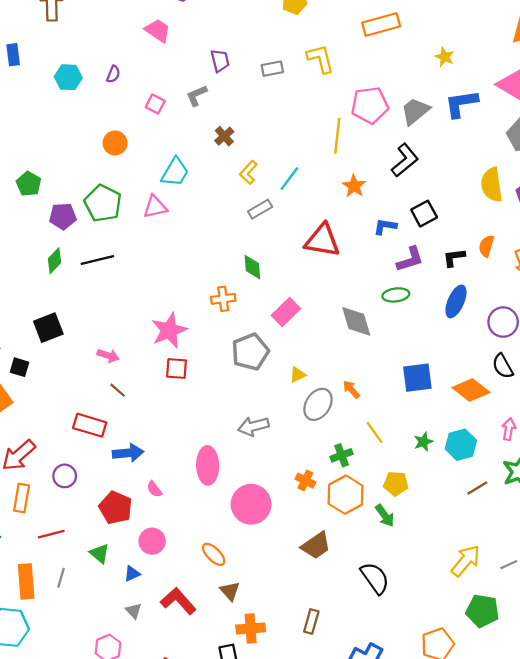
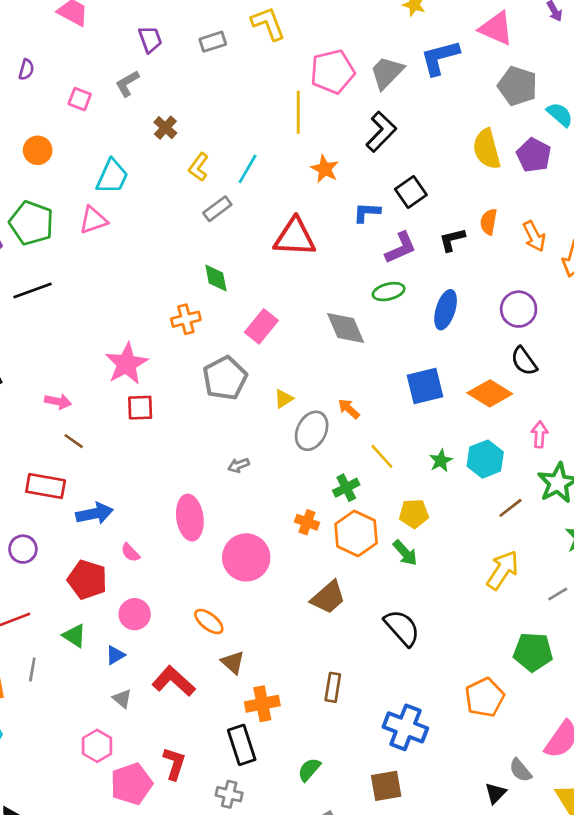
blue ellipse: (456, 301) -> (446, 310), moved
gray arrow: (253, 426) -> (239, 465), size x0.6
yellow arrow: (466, 561) -> (503, 570), moved

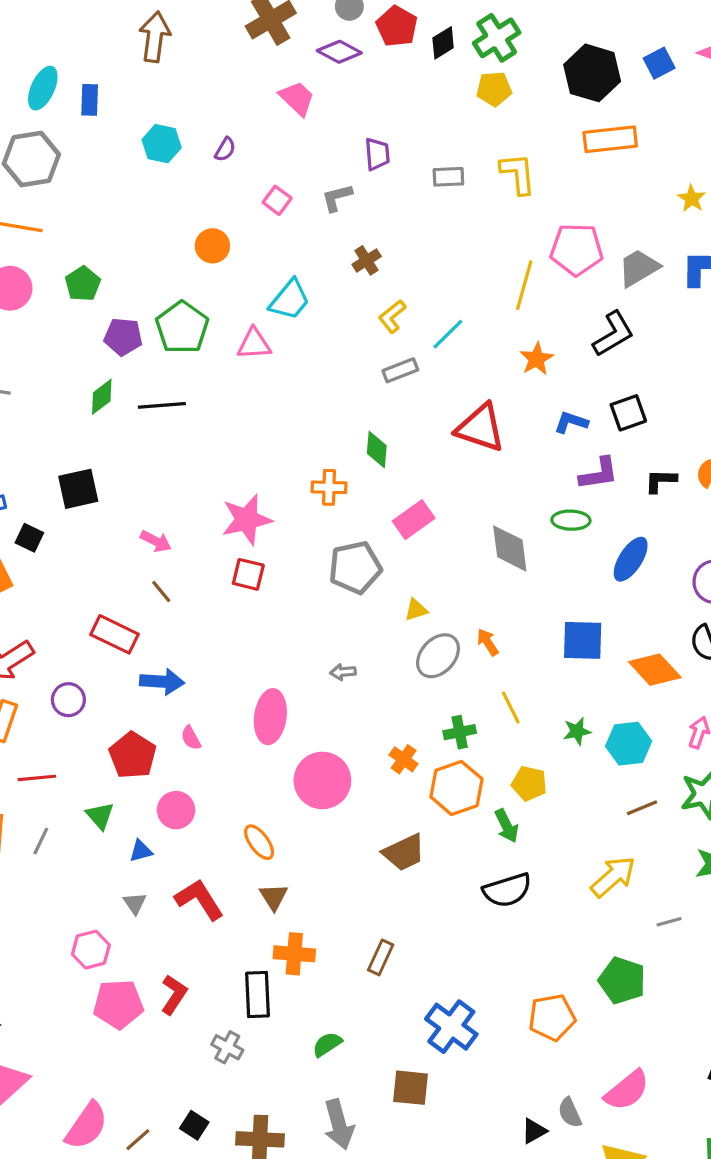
black semicircle: (402, 628) -> (507, 890), moved, turned 99

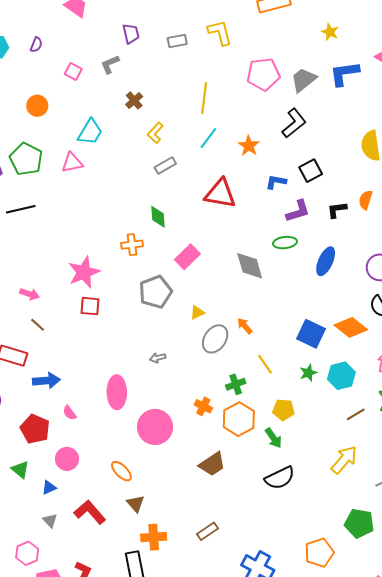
yellow line: (524, 285) -> (204, 98), moved
cyan line: (448, 334) -> (208, 138), moved
blue square: (583, 640) -> (311, 334), moved, turned 32
brown rectangle: (381, 957) -> (207, 531), turned 40

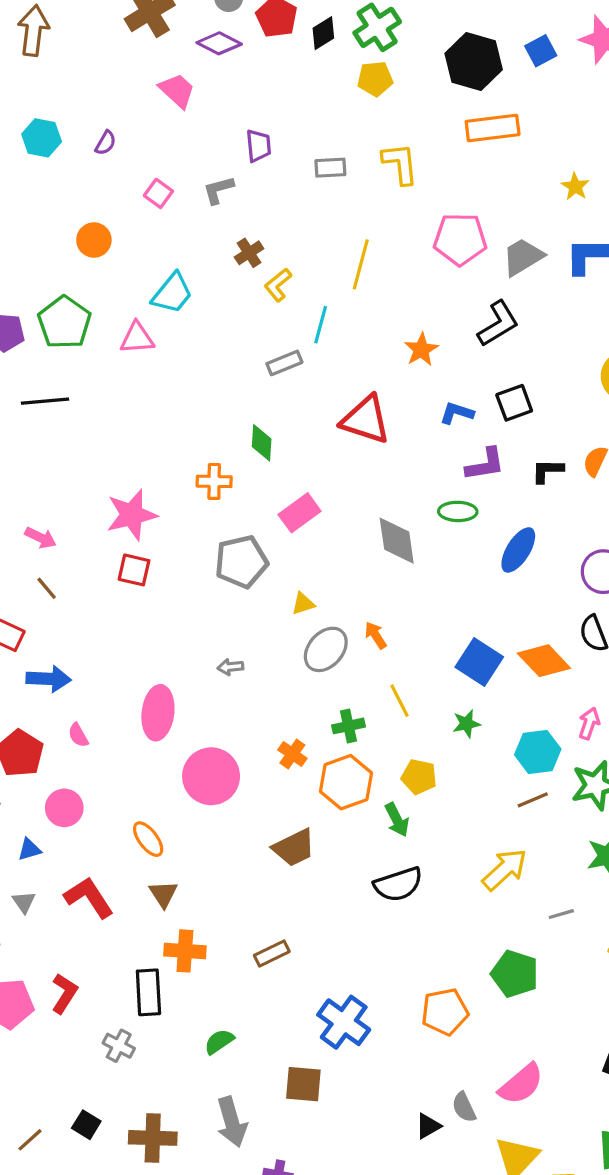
yellow L-shape: (155, 133) -> (278, 285), moved
cyan line: (208, 138) -> (321, 325), moved, turned -30
cyan hexagon: (341, 376) -> (538, 752), moved

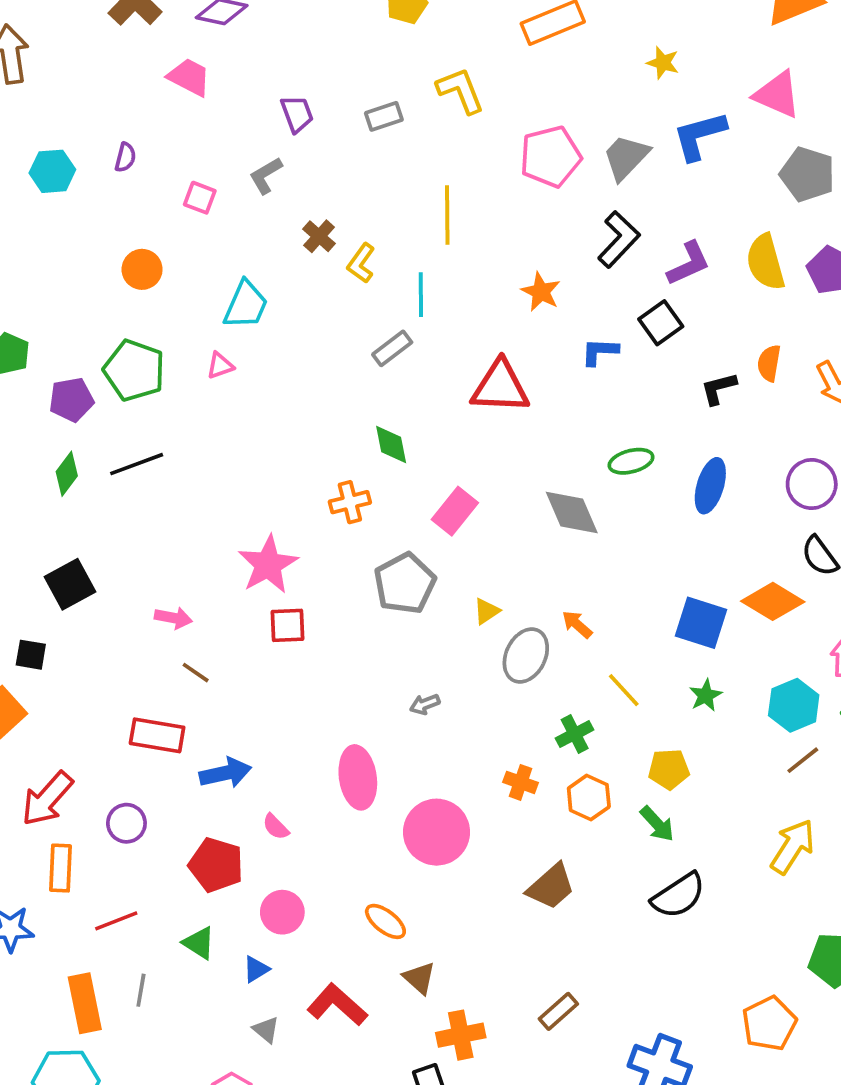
pink triangle: (137, 338) -> (220, 366), size x0.7
purple L-shape: (485, 464) -> (689, 264), moved
orange hexagon: (346, 782) -> (589, 797), size x0.7

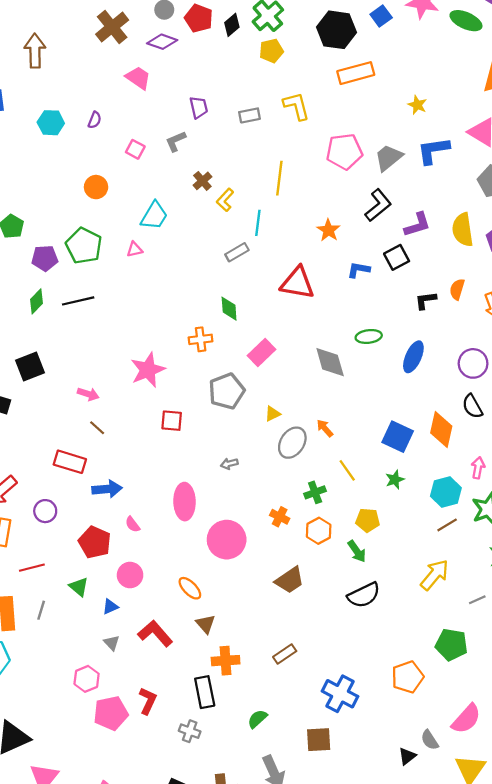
orange diamond: (773, 601) -> (441, 429), turned 64
red square: (288, 625) -> (172, 421), moved

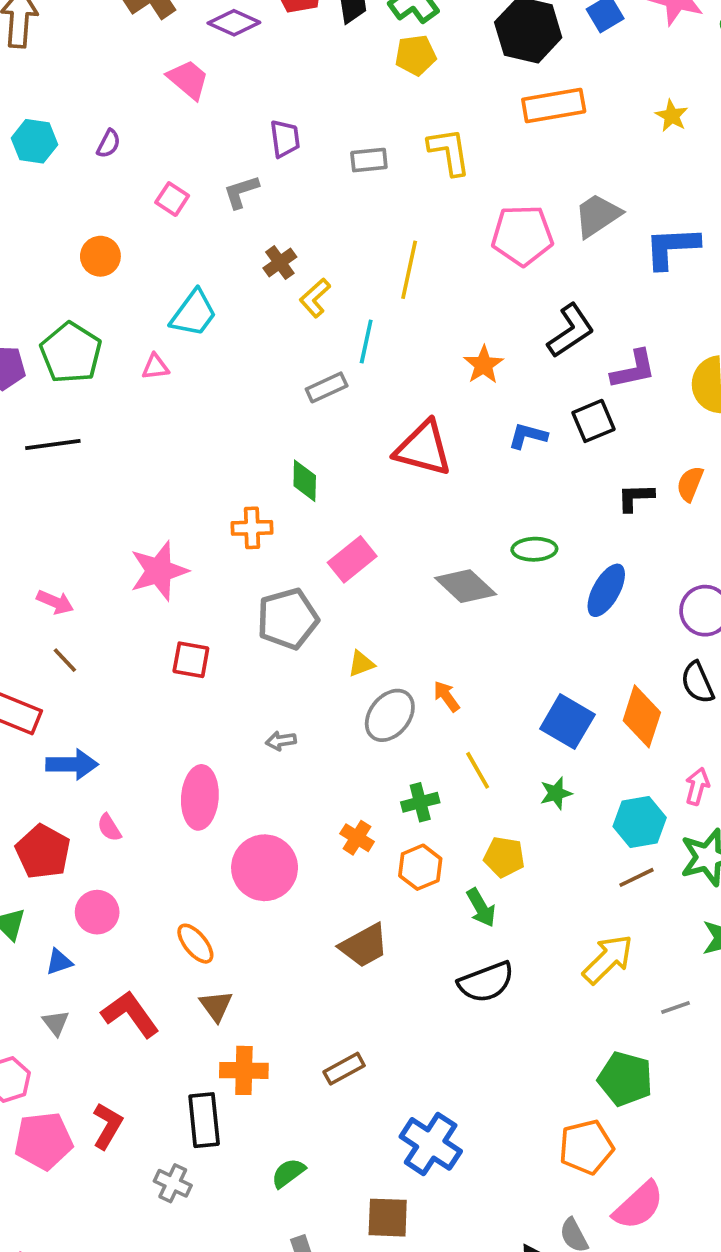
yellow star: (417, 105) -> (672, 116), moved
gray trapezoid: (389, 158) -> (598, 215), moved
gray diamond: (330, 362) -> (466, 586), turned -36
orange pentagon: (408, 677) -> (586, 1147), moved

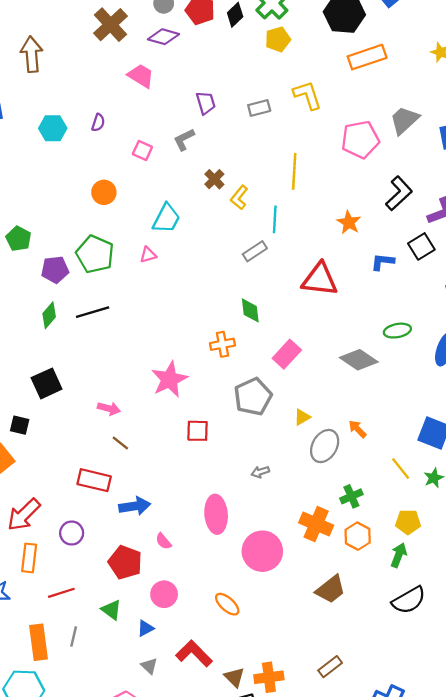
yellow line: (478, 770) -> (401, 469), moved
orange cross: (357, 838) -> (316, 524), size x1.6
green arrow: (481, 908) -> (399, 555), turned -120
brown triangle: (216, 1006) -> (234, 677), moved

